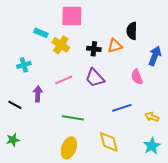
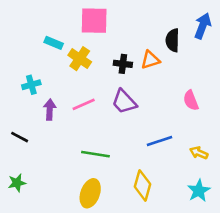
blue arrow: (155, 56) -> (203, 26), moved
pink semicircle: (137, 77) -> (191, 100), moved
purple arrow: (38, 94) -> (50, 110), moved
yellow diamond: (109, 142) -> (142, 185), turned 30

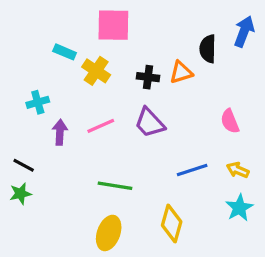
yellow arrow: (199, 153) -> (238, 170), moved
green star: (17, 183) -> (20, 194), moved
cyan star: (199, 191) -> (239, 208), moved

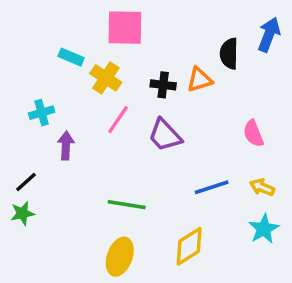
pink line: (101, 126) -> (118, 120), moved, turned -32
black line: (24, 165) -> (26, 182), turned -70
yellow diamond: (172, 224) -> (189, 246), turned 42

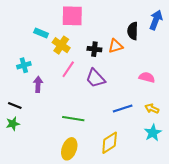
pink semicircle: (253, 133) -> (147, 77), turned 126
black line: (26, 182) -> (15, 106), turned 64

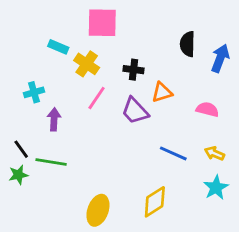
blue arrow: (156, 20) -> (220, 58), moved
orange triangle: (116, 46) -> (162, 92), moved
black line: (15, 106) -> (21, 149), turned 32
blue line: (123, 109) -> (173, 153), turned 42
green line: (73, 119) -> (51, 162), moved

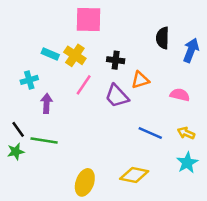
cyan rectangle: (58, 47) -> (50, 54), moved
yellow diamond: (155, 202) -> (134, 175), turned 44

